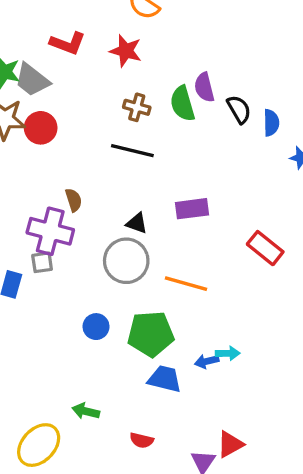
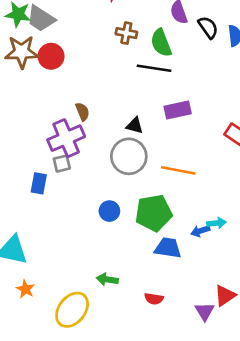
green semicircle: (182, 104) -> (161, 43), moved
black line: (132, 151) -> (154, 68), moved
purple cross: (50, 231) -> (66, 138), turned -33

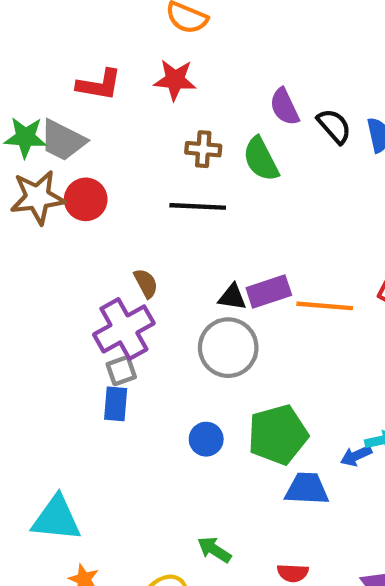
black line: (154, 68) -> (198, 206), moved
purple rectangle: (178, 110) -> (269, 291), moved
orange line: (178, 170) -> (325, 306), moved
blue rectangle: (39, 183) -> (116, 404), moved
green arrow: (107, 279) -> (214, 550), turned 30

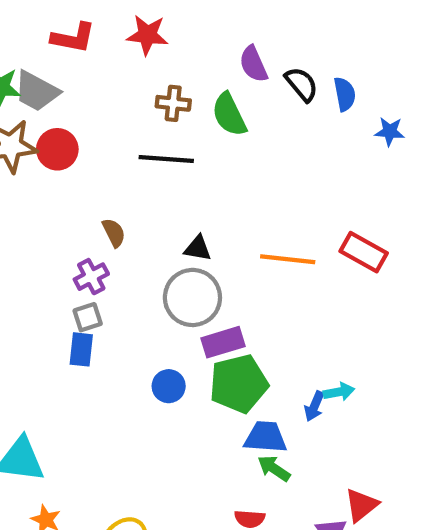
purple rectangle: (269, 291) -> (223, 342), moved
purple cross: (124, 329) -> (91, 277), size x0.6
blue arrow: (356, 456) -> (314, 406), turned -44
green arrow: (214, 550) -> (274, 468), moved

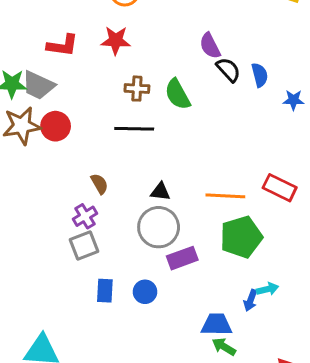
purple semicircle: (253, 64) -> (210, 46), moved
gray square: (88, 317) -> (84, 246), size x1.4
blue rectangle: (81, 349) -> (105, 291), moved
green pentagon: (239, 384) -> (241, 237), moved

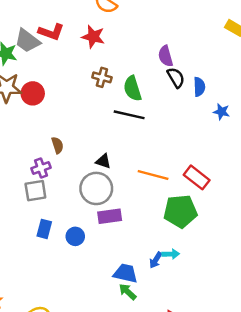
gray trapezoid: (38, 85) -> (27, 41), moved
black line: (134, 129) -> (129, 115), moved
green pentagon: (241, 237) -> (180, 211), moved

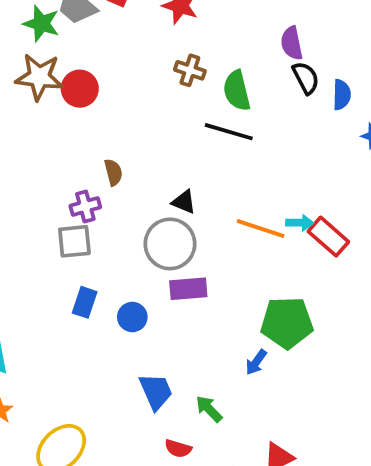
green pentagon: (180, 211) -> (287, 323), moved
cyan arrow: (171, 254) -> (300, 223), moved
blue trapezoid: (125, 273) -> (156, 391), moved, turned 50

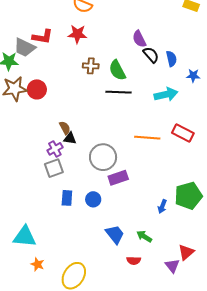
black triangle: (184, 202) -> (70, 138), moved
cyan arrow: (300, 223) -> (166, 94), moved, size x1.6
green pentagon: (287, 323) -> (188, 196), moved

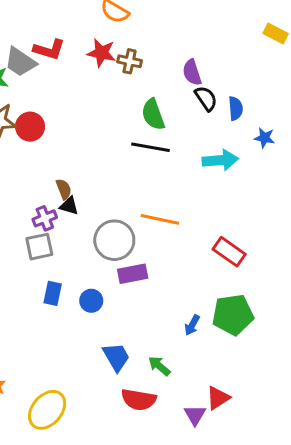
brown cross: (91, 66) -> (130, 61), moved
red rectangle: (183, 133) -> (229, 252), moved
orange line: (147, 138) -> (160, 219), moved
red semicircle: (134, 261) -> (139, 400), size x1.6

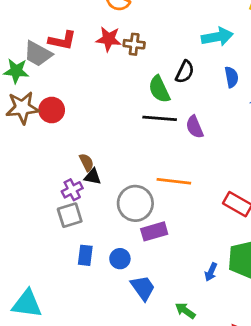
purple semicircle: (192, 72) -> (195, 127), moved
black semicircle: (206, 98) -> (185, 72), moved, turned 65
cyan arrow: (220, 160) -> (217, 37), moved
blue trapezoid: (116, 357) -> (143, 288), moved

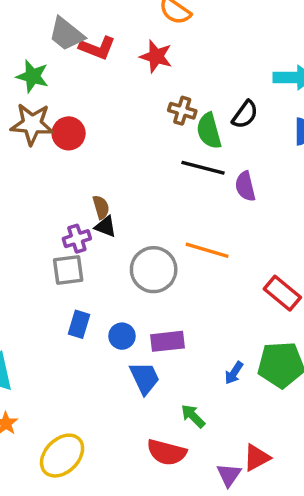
brown cross: (134, 44) -> (182, 111), moved
gray trapezoid: (38, 54) -> (66, 34), moved
purple rectangle: (154, 231) -> (168, 341), moved

